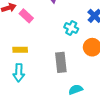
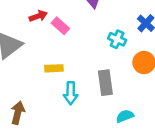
cyan arrow: (19, 73) -> (71, 93), moved

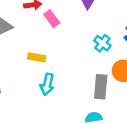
gray rectangle: (105, 83) -> (101, 87), moved

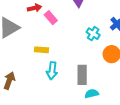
gray rectangle: (101, 87) -> (82, 75), moved

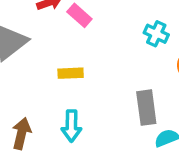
cyan arrow: (52, 71) -> (71, 126), moved

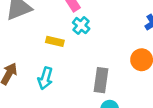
cyan cross: (156, 34) -> (81, 26), moved

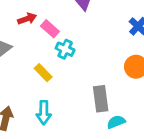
yellow rectangle: (55, 41) -> (43, 73), turned 48

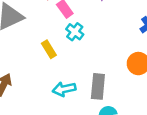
cyan arrow: (44, 113) -> (64, 89), moved, turned 65

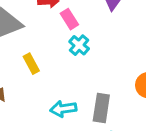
yellow rectangle: (49, 49) -> (31, 64), moved

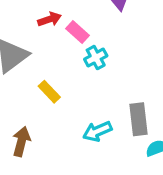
cyan cross: (79, 45) -> (96, 58), turned 36

